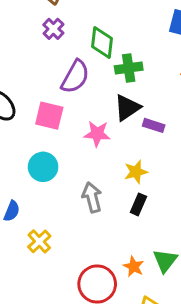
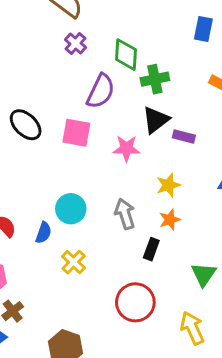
cyan circle: (43, 167) -> (71, 209), moved
black rectangle: (138, 204) -> (151, 249), moved
orange star: (134, 267) -> (170, 220), moved, turned 30

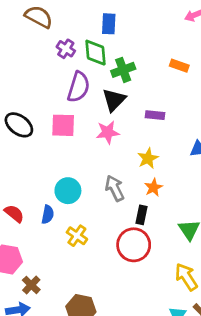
blue rectangle: (203, 29) -> (109, 24), moved
purple cross: (75, 44) -> (66, 49), moved
black triangle: (156, 120) -> (114, 100), moved
red circle: (135, 302) -> (134, 245), moved

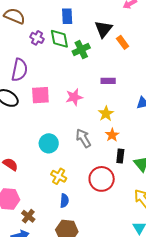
orange rectangle: (179, 66) -> (123, 42), turned 40
purple semicircle: (79, 87) -> (20, 70), moved
black triangle: (114, 100) -> (103, 29), moved
blue semicircle: (48, 214) -> (64, 201), moved
black rectangle: (141, 215) -> (120, 156), moved

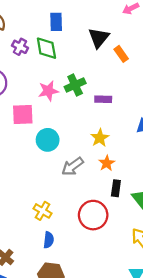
green cross: (81, 50) -> (75, 85), moved
pink star: (74, 97) -> (48, 91), moved
gray arrow: (83, 138) -> (73, 166), turned -96
cyan circle: (49, 143) -> (48, 140), moved

